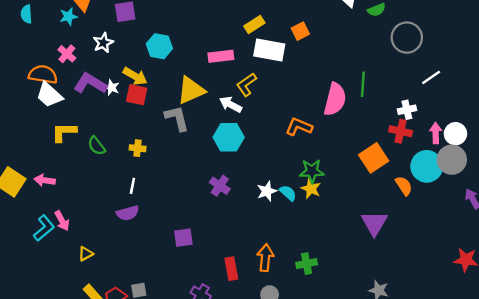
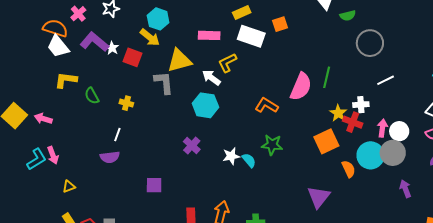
yellow arrow: (135, 76) -> (150, 37), moved
yellow star: (311, 189) -> (338, 113), moved

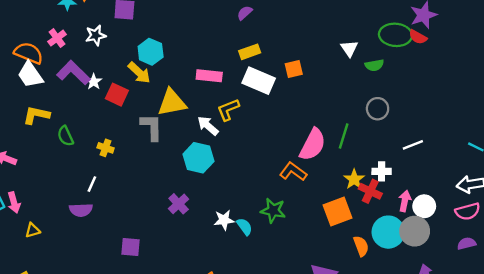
gray circle: (370, 43) -> (378, 109), moved, size x0.7
orange L-shape: (267, 105) -> (293, 172), moved
yellow triangle: (69, 186) -> (33, 230), moved

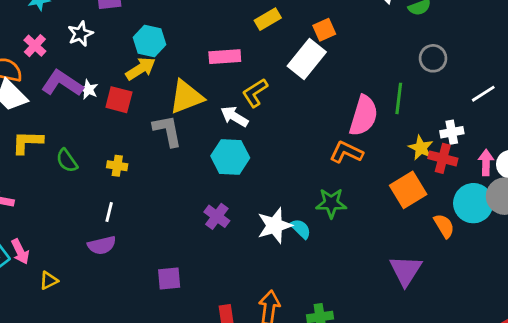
yellow arrow: (139, 73) -> (141, 69), turned -65
white rectangle: (259, 81) -> (307, 59), moved, turned -64
white star: (224, 220) -> (275, 225), size x1.4

